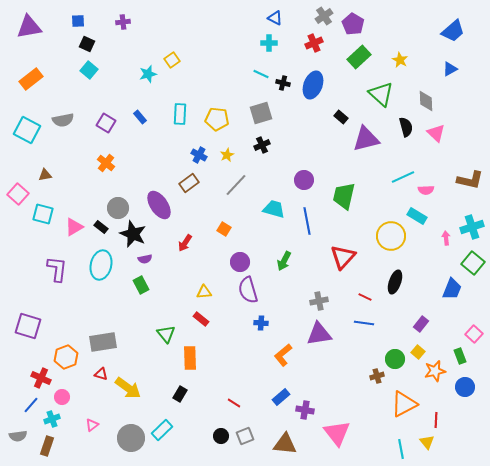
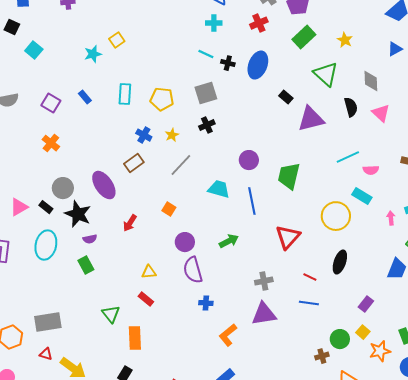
black square: (87, 44) -> (12, 27), moved
green arrow: (284, 261) -> (229, 241), turned -144

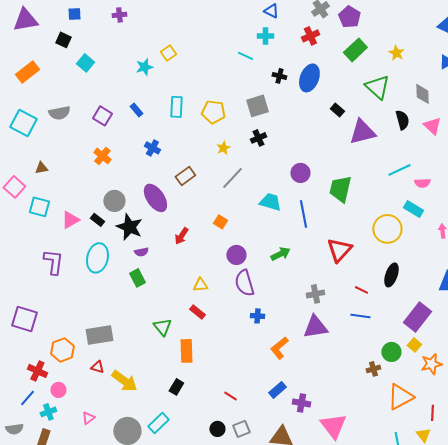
cyan line: (206, 54) -> (245, 56), moved
blue cross: (144, 135) -> (152, 148), moved
purple rectangle: (366, 304) -> (417, 317), size x1.8

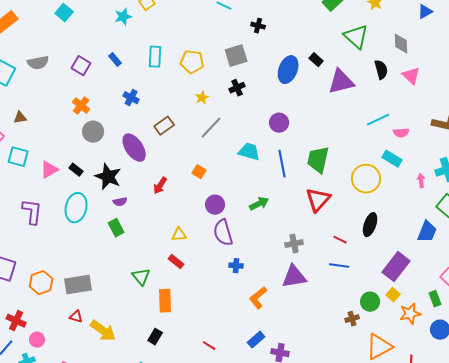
blue ellipse: (309, 78) -> (288, 70), moved
green trapezoid: (340, 189) -> (318, 160), moved
gray circle: (114, 201) -> (93, 132), moved
orange hexagon: (62, 350) -> (41, 283), moved

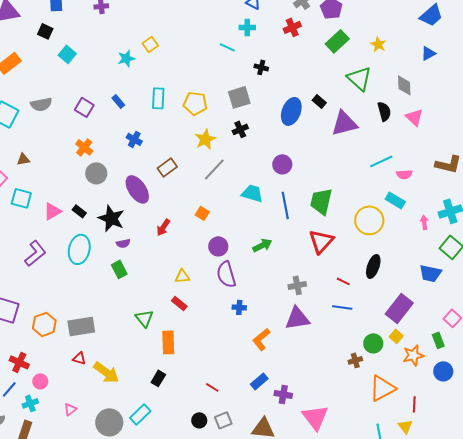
yellow star: (202, 98) -> (205, 139), size x1.5
purple L-shape: (32, 212) -> (35, 253), turned 44
blue trapezoid: (427, 232) -> (430, 273), turned 80

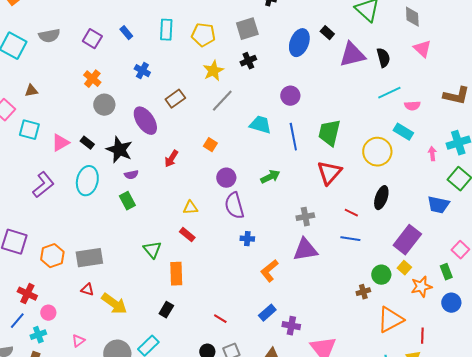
black semicircle: (384, 111) -> (383, 58), moved

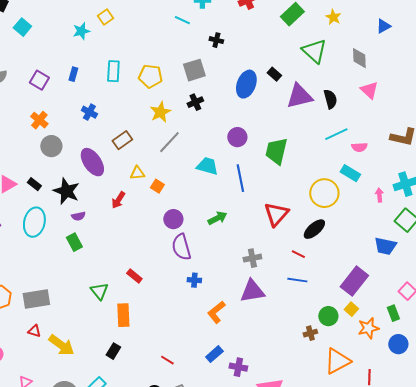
blue rectangle: (126, 33) -> (73, 74), turned 56
green trapezoid: (329, 133) -> (276, 151), moved
black ellipse: (381, 198) -> (314, 229), moved, turned 30
yellow triangle: (190, 208) -> (137, 173), moved

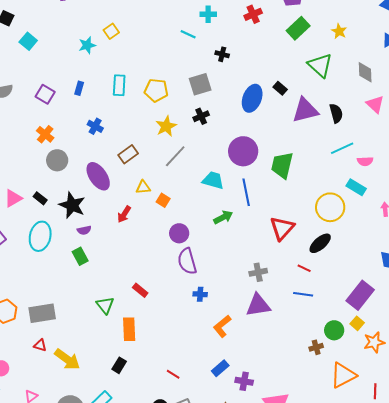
purple circle: (237, 137) -> (243, 151), size x1.5
green arrow: (217, 218) -> (223, 217), moved

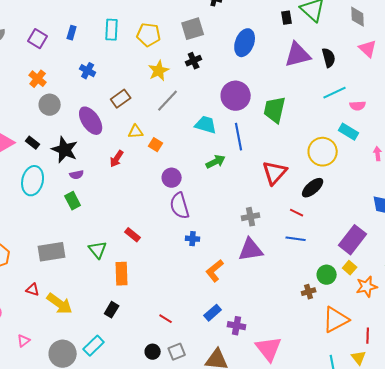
black rectangle: (280, 88) -> (287, 18), moved, turned 40
gray rectangle: (42, 313) -> (52, 252), moved

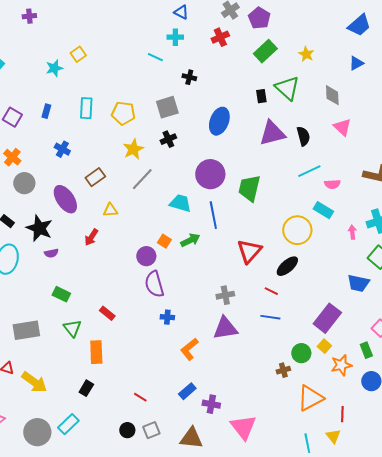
orange square: (156, 145) -> (164, 241), moved
green rectangle: (73, 201) -> (61, 294), moved, turned -36

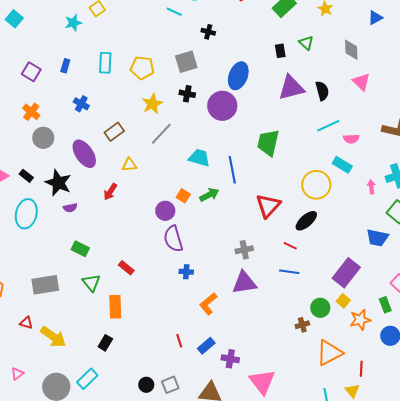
green triangle: (287, 88) -> (306, 43), size x0.6
black cross: (168, 139) -> (187, 94), turned 35
purple circle: (210, 174) -> (222, 106), moved
red line: (140, 397) -> (179, 341), moved, turned 40

